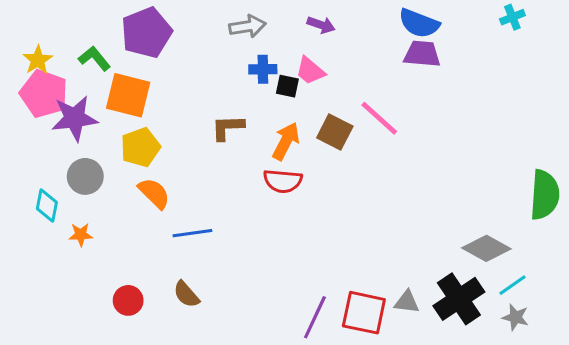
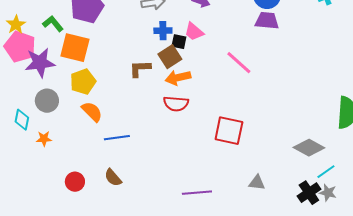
brown square: (335, 132) -> (170, 57), moved, turned 30
orange arrow: (286, 141) -> (178, 78), turned -130
black cross: (459, 299) -> (309, 193), moved, size x0.7
red square: (364, 313) -> (229, 131), moved
purple line: (315, 317) -> (197, 193), turned 60

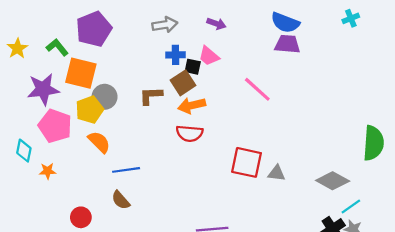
pink pentagon: (20, 47) -> (55, 126), moved
gray circle: (47, 101) -> (105, 97), moved
brown semicircle: (113, 178) -> (121, 200), moved
gray triangle: (257, 183) -> (277, 173), moved

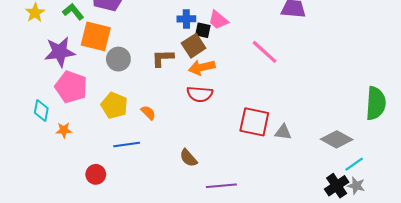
yellow pentagon: (89, 110) -> (114, 105), moved, turned -30
orange semicircle: (99, 142) -> (148, 113), moved, size x0.7
blue line: (126, 170) -> (127, 145), moved
brown semicircle: (121, 200) -> (188, 158), moved

